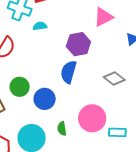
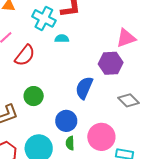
purple hexagon: (78, 44) -> (111, 63), moved
blue circle: (45, 99) -> (66, 121), moved

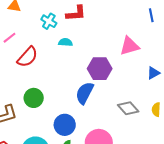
cyan cross: (44, 18) -> (49, 21), size x0.7
purple hexagon: (111, 63) -> (100, 69), moved

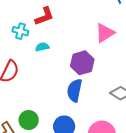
green circle: (34, 98) -> (29, 120), moved

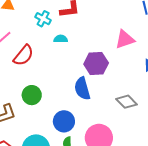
blue semicircle: (75, 90) -> (82, 89), turned -40
green circle: (29, 120) -> (32, 95), moved

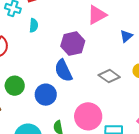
cyan semicircle: (61, 39) -> (34, 25), turned 104
blue circle: (64, 121) -> (46, 95), moved

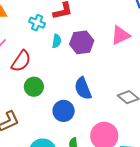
purple hexagon: (73, 44) -> (82, 42), moved
green circle: (15, 86) -> (34, 87), moved

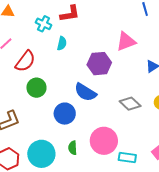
purple hexagon: (82, 42) -> (99, 64), moved
blue semicircle: (83, 88) -> (85, 92), turned -40

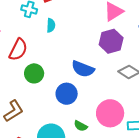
purple hexagon: (99, 64) -> (111, 41), moved
green semicircle: (73, 148) -> (81, 126), turned -48

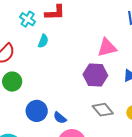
blue semicircle: (83, 69) -> (60, 118), moved, size x0.6

